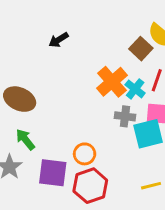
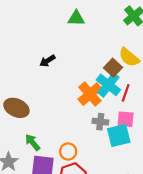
cyan cross: (135, 89) -> (108, 85), moved, size x1.5
green arrow: (25, 139) -> (33, 142), moved

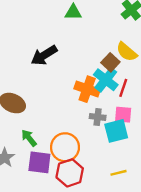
black arrow: (47, 61) -> (44, 55), size x1.6
orange cross: (90, 94) -> (87, 89), turned -30
orange circle: (68, 151) -> (65, 147), size x1.6

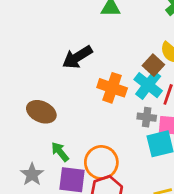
orange cross: (87, 89) -> (112, 88), moved
gray cross: (98, 117) -> (147, 117), moved

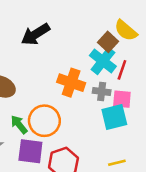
orange cross: (112, 88) -> (71, 83), moved
orange circle: (101, 162) -> (44, 121), moved

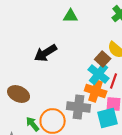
orange cross: (71, 83) -> (96, 91), moved
gray cross: (102, 91) -> (79, 107), moved, size x1.6

